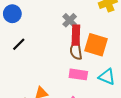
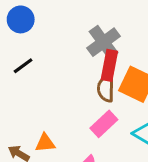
gray cross: (70, 20) -> (103, 42), size x1.5
pink rectangle: (78, 74) -> (104, 124), turned -60

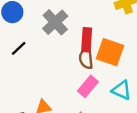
gray cross: (103, 42) -> (55, 22), moved

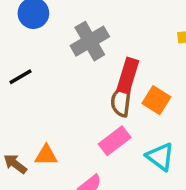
black line: (19, 48) -> (20, 77), moved
orange square: (110, 52) -> (156, 100), size x0.7

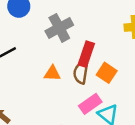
pink rectangle: (115, 141) -> (90, 104), moved
orange triangle: (46, 155) -> (52, 73), moved

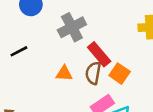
red rectangle: (86, 54) -> (99, 54), turned -60

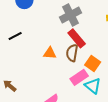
gray cross: (72, 27) -> (70, 15), moved
orange square: (120, 74) -> (93, 63), moved

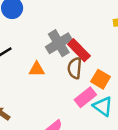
gray cross: (70, 15) -> (59, 43), moved
orange triangle: (50, 53) -> (37, 69), moved

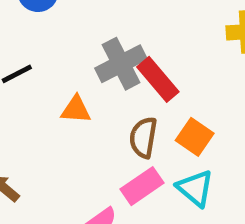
brown semicircle: (75, 68) -> (143, 137), moved
pink rectangle: (85, 97) -> (142, 186), moved

